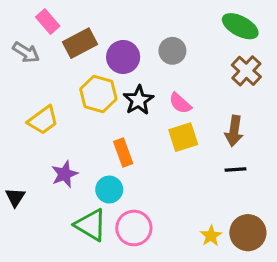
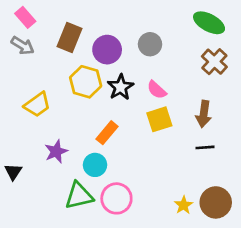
pink rectangle: (48, 22) -> (25, 17), moved
brown rectangle: (80, 43) -> (70, 38), turned -40
orange rectangle: (123, 153) -> (107, 133), turned 60
green triangle: (91, 225) -> (79, 196), turned -44

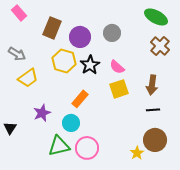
gray arrow: (23, 46) -> (17, 54), moved
brown circle: (216, 202) -> (155, 140), moved

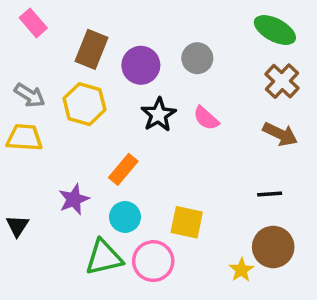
yellow hexagon: (64, 61) -> (84, 104), moved
yellow trapezoid: (28, 78) -> (24, 138), moved, turned -140
brown arrow: (152, 85) -> (280, 134), moved, turned -72
yellow square: (119, 89) -> (187, 222), moved, turned 30
orange rectangle: (80, 99) -> (123, 169), moved

